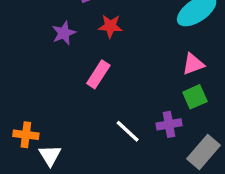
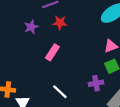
white line: (128, 131) -> (60, 92), moved

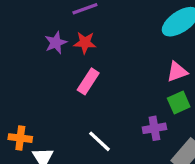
red star: (60, 23) -> (85, 43), moved

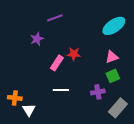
red star: (85, 43) -> (74, 54), moved
white line: (99, 141) -> (61, 90), moved, turned -42

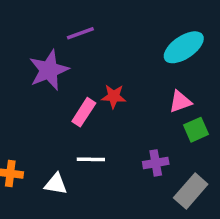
purple star: (37, 39) -> (49, 70), size x1.6
green square: (113, 76) -> (196, 130), moved
white triangle: (29, 110) -> (56, 184), moved, turned -48

